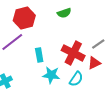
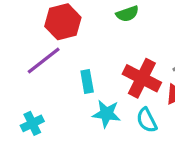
cyan semicircle: (76, 79) -> (147, 120), turned 119

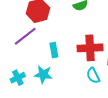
red cross: (142, 78) -> (90, 48), turned -30
cyan star: (106, 114) -> (43, 74), moved

